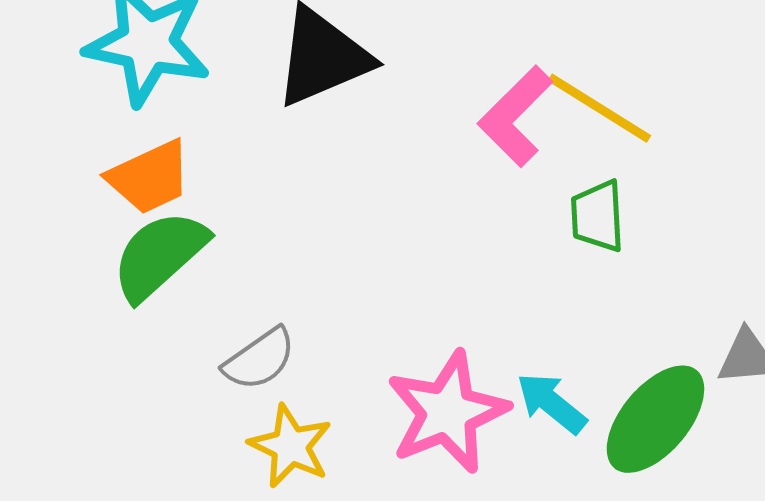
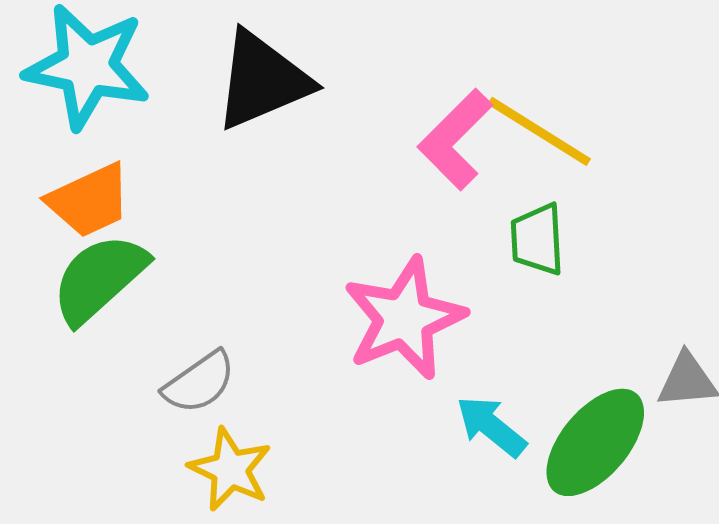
pink star: (447, 412) -> (404, 318), moved

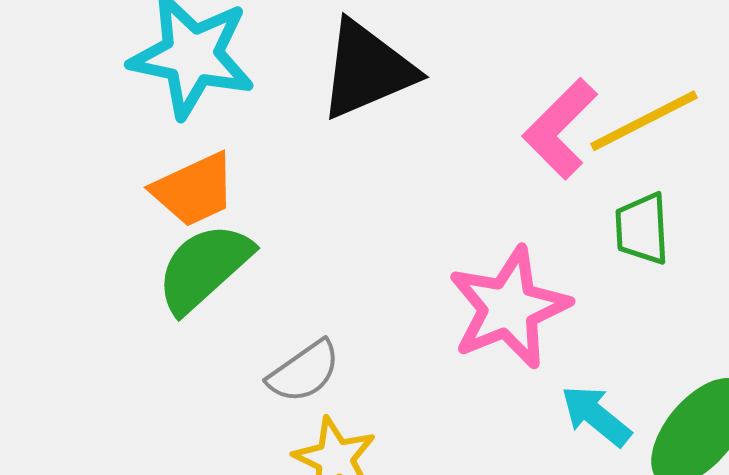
yellow line: (539, 131) -> (644, 121), turned -59

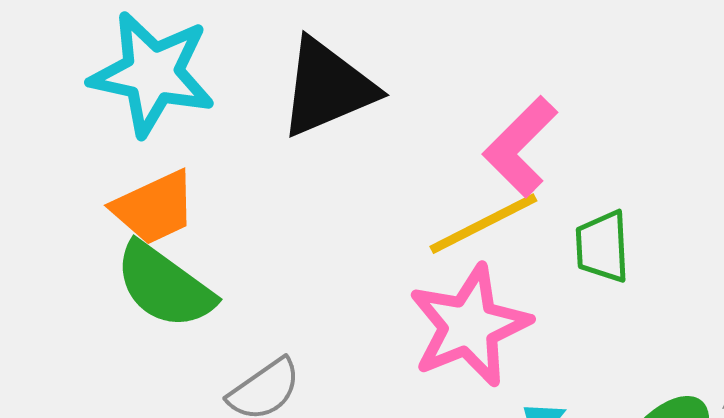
yellow line: (644, 121) -> (483, 224), moved
green semicircle: (204, 268) -> (164, 286), turned -102

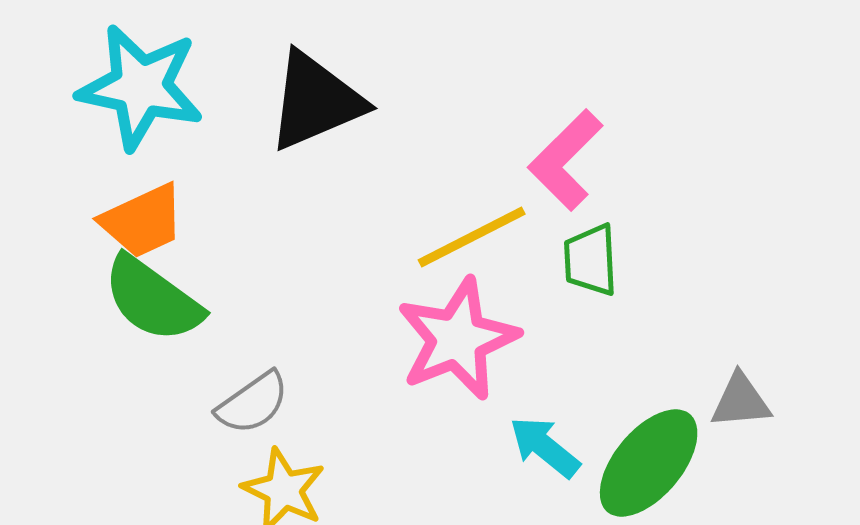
pink L-shape: (520, 147) -> (566, 160), moved

